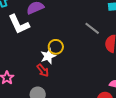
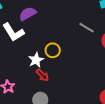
white star: (48, 56) -> (36, 60), moved

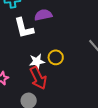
red arrow: (42, 75) -> (38, 78), size x1.6

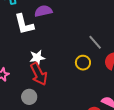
yellow circle: (56, 57) -> (83, 63), moved

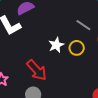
white star: (37, 58) -> (56, 45), moved

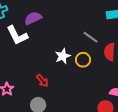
red arrow: (37, 70) -> (42, 81), size x0.6

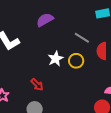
purple semicircle: (33, 18) -> (45, 20), moved

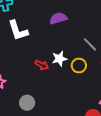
red arrow: (37, 85) -> (42, 65), moved, turned -32

